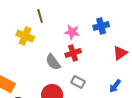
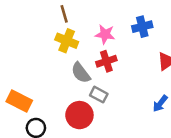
yellow cross: (25, 36) -> (67, 41), moved
gray rectangle: (78, 82) -> (99, 95), moved

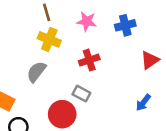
pink star: (105, 34) -> (87, 21), moved
gray semicircle: (81, 73) -> (36, 72), moved, turned 75

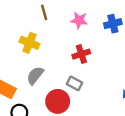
yellow cross: (49, 39) -> (29, 43), moved
gray semicircle: (36, 72) -> (35, 75), moved

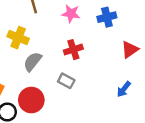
gray semicircle: (35, 75) -> (33, 62), moved
red circle: (58, 101) -> (31, 100), moved

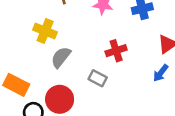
red cross: (73, 50) -> (116, 51), moved
blue arrow: (124, 89) -> (161, 73), moved

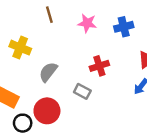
yellow cross: (45, 31) -> (20, 48), moved

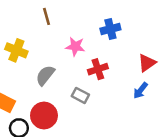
pink star: (87, 23) -> (75, 47), moved
blue cross: (124, 27) -> (110, 29), moved

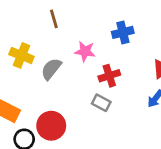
gray semicircle: (45, 75) -> (51, 69), moved
gray rectangle: (80, 95) -> (101, 103), moved

